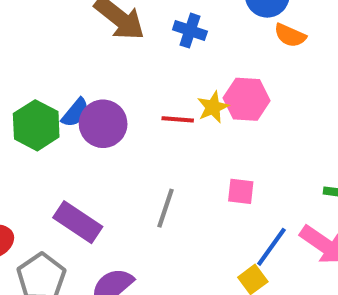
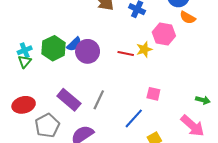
pink hexagon: (247, 99) -> (164, 34), moved
gray line: (165, 208) -> (99, 100), moved
blue line: (271, 247) -> (134, 118), moved

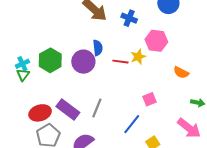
orange semicircle: (188, 18) -> (181, 72), moved
blue semicircle: (74, 44) -> (98, 48), moved, turned -49
pink square: (153, 94) -> (149, 99), turned -32
red ellipse: (24, 105) -> (40, 113), moved

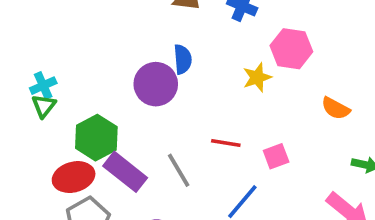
green hexagon: (50, 60) -> (96, 138), moved
red line: (120, 62) -> (226, 143), moved
gray line: (97, 108) -> (179, 170), turned -54

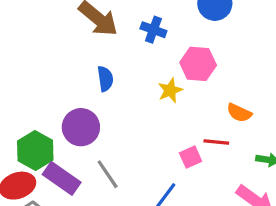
purple circle: (156, 84) -> (81, 127), moved
red line: (226, 143) -> (216, 142), moved

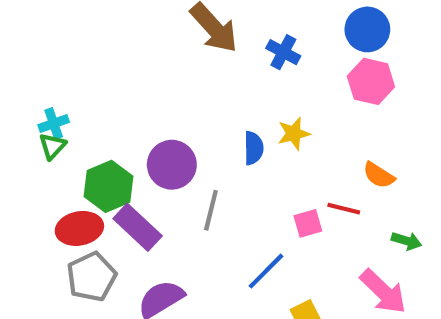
pink hexagon: (198, 64) -> (371, 81), moved
blue semicircle: (105, 79) -> (254, 148), moved
gray line: (108, 174) -> (211, 210), moved, turned 40

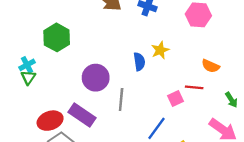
green hexagon: (109, 186) -> (57, 37), moved
green arrow: (406, 241) -> (231, 100), turned 49

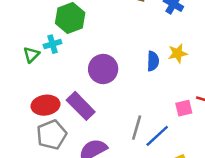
cyan cross: (27, 65) -> (53, 44), moved
gray line: (121, 99) -> (137, 128), moved

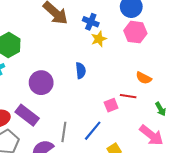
yellow star: (178, 53) -> (99, 39), moved
gray line: (137, 128) -> (64, 132), moved

